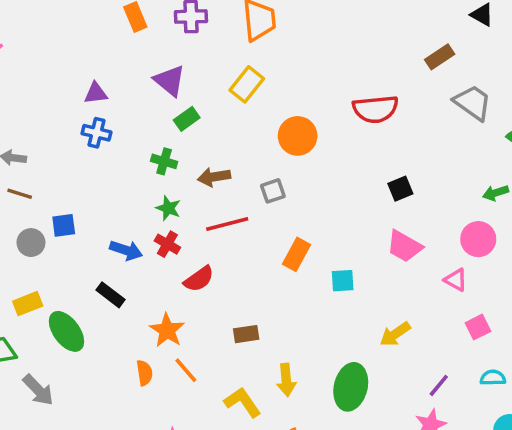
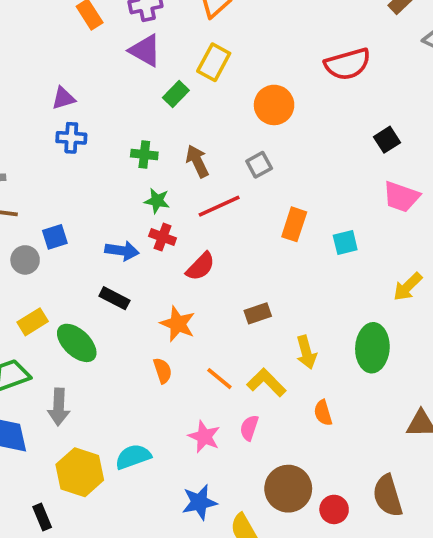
purple triangle: (170, 81) -> (145, 51), moved
green rectangle: (187, 119) -> (176, 94), moved
brown arrow: (214, 177) -> (197, 161), turned 84
orange line: (186, 370) -> (219, 379), moved
gray arrow: (38, 390) -> (59, 407), turned 56

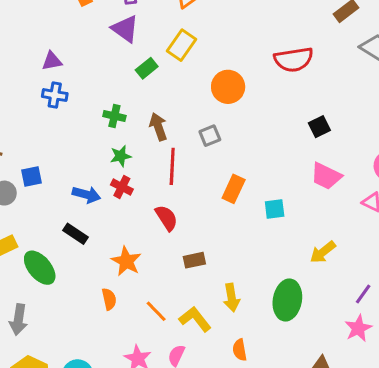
green star: (157, 201) -> (121, 156), turned -30
red line: (219, 206) -> (172, 166), turned -69
red semicircle: (200, 266) -> (166, 218), moved, turned -84

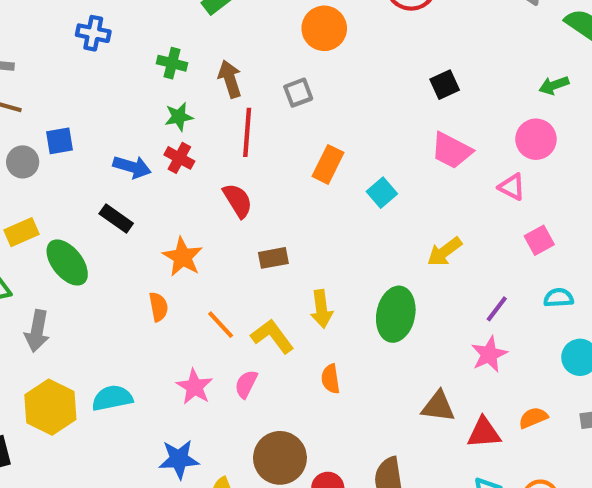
cyan square: (275, 209) -> (382, 193), turned -35

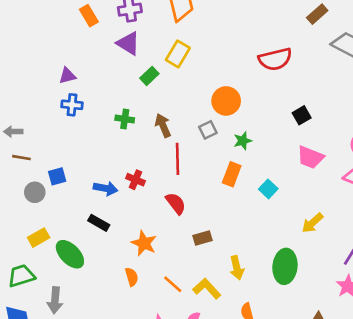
orange circle: (324, 28) -> (226, 101), moved
green star: (179, 117) -> (243, 141), moved

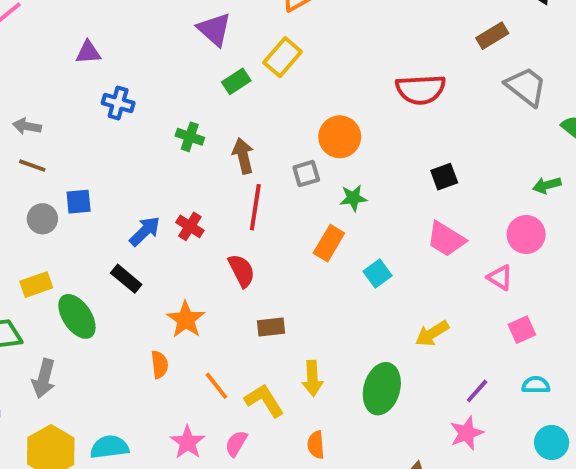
purple triangle: (67, 76) -> (88, 52), moved
blue arrow: (106, 188) -> (145, 231), turned -65

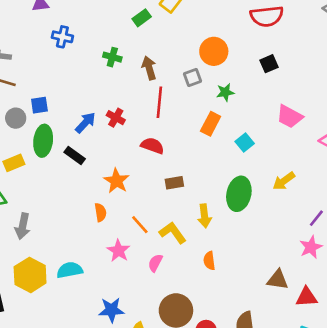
black square: (444, 177) -> (269, 64), moved
red semicircle: (242, 271) -> (152, 146), turned -40
green ellipse: (77, 316) -> (43, 141), moved, turned 44
green ellipse: (382, 389) -> (239, 194), moved
pink star: (188, 442) -> (119, 251), moved

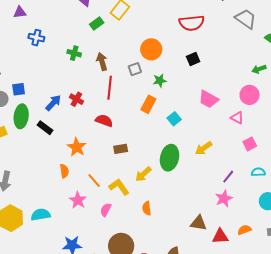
yellow arrow: (204, 216) -> (143, 174), turned 54

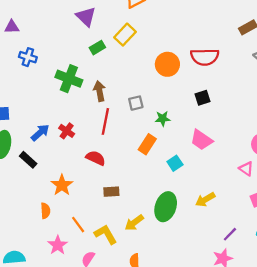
orange circle: (151, 49) -> (167, 64), moved
green cross: (74, 53) -> (69, 79), size x1.6
pink trapezoid: (208, 99) -> (201, 140), moved

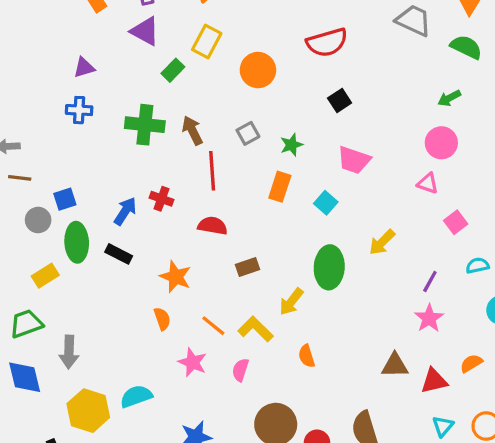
purple triangle: (12, 27) -> (84, 68), moved
orange circle: (167, 64) -> (258, 70), moved

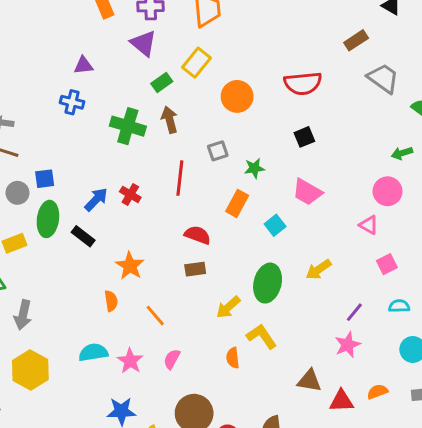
brown arrow: (192, 130) -> (170, 120), moved
red semicircle: (213, 226) -> (198, 235), moved
yellow L-shape: (256, 329) -> (262, 336), moved
pink star: (192, 362) -> (130, 361), moved
cyan semicircle: (136, 396) -> (93, 352), moved

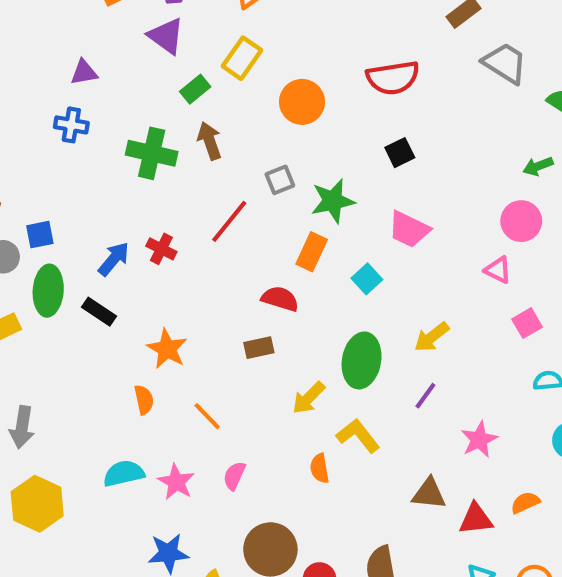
green star: (254, 168) -> (333, 201), size x1.5
red line: (180, 178) -> (229, 221), turned 36
red semicircle: (198, 235) -> (280, 299), moved
purple line: (354, 312) -> (425, 396), moved

